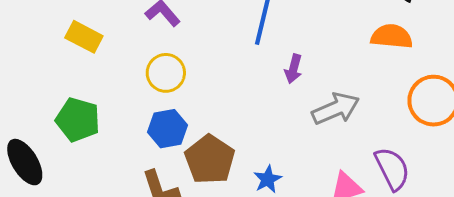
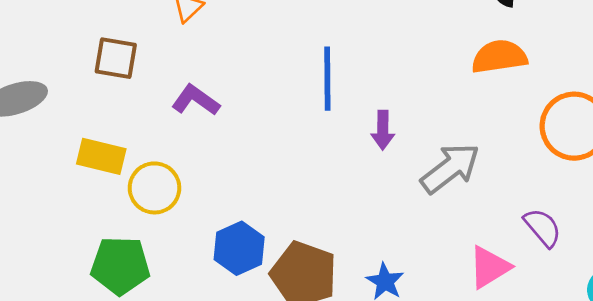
yellow circle: (166, 73) -> (154, 188), moved
purple semicircle: (392, 169) -> (543, 228), size x0.7

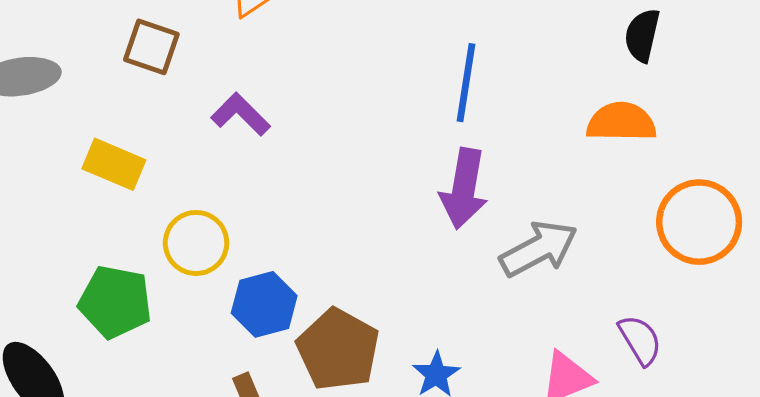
blue line: (327, 79) -> (466, 83), moved
purple arrow: (383, 130) -> (464, 189), size x1.6
yellow circle: (154, 188) -> (196, 243), moved

